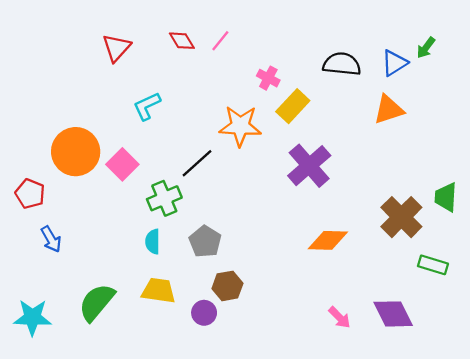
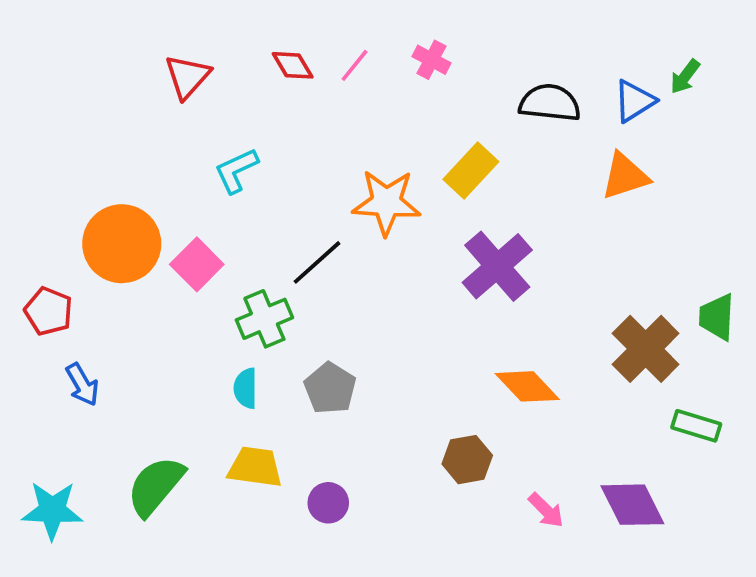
pink cross: (268, 78) -> (432, 60), moved
orange diamond: (328, 240) -> (527, 386), turned 45
brown hexagon: (227, 286) -> (467, 460), moved

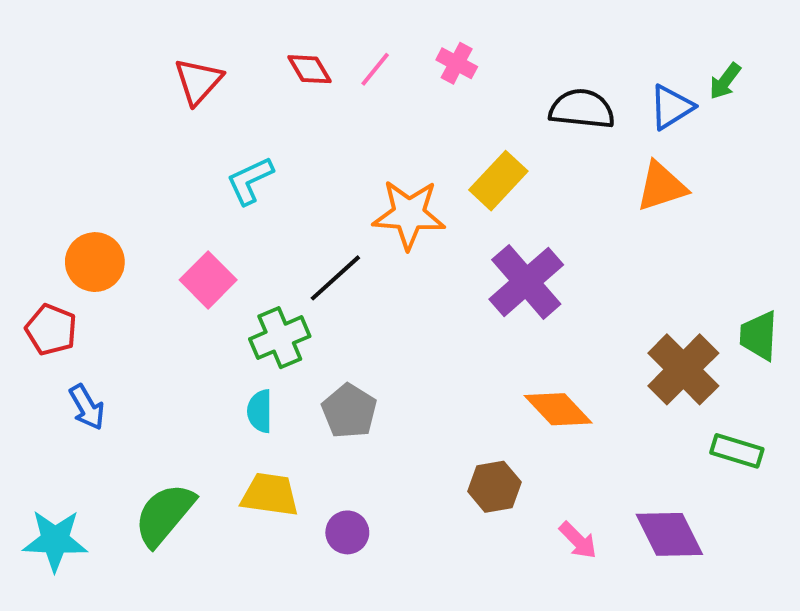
orange circle: (122, 244) -> (95, 262), moved, size x0.7

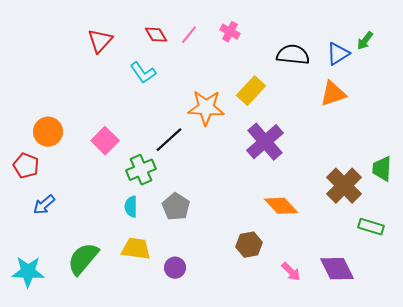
cyan L-shape: (250, 181) -> (143, 73), moved, turned -100
blue arrow: (87, 407) -> (44, 205), turned 80

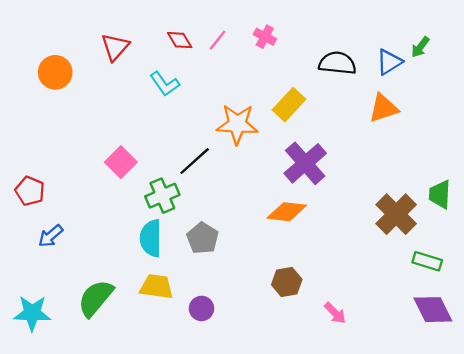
orange circle: (48, 132) -> (55, 72), moved
orange diamond: (281, 206) -> (287, 212), moved, turned -40
cyan semicircle: (131, 207) -> (151, 238), size x1.5
purple diamond: (337, 269) -> (433, 310), moved

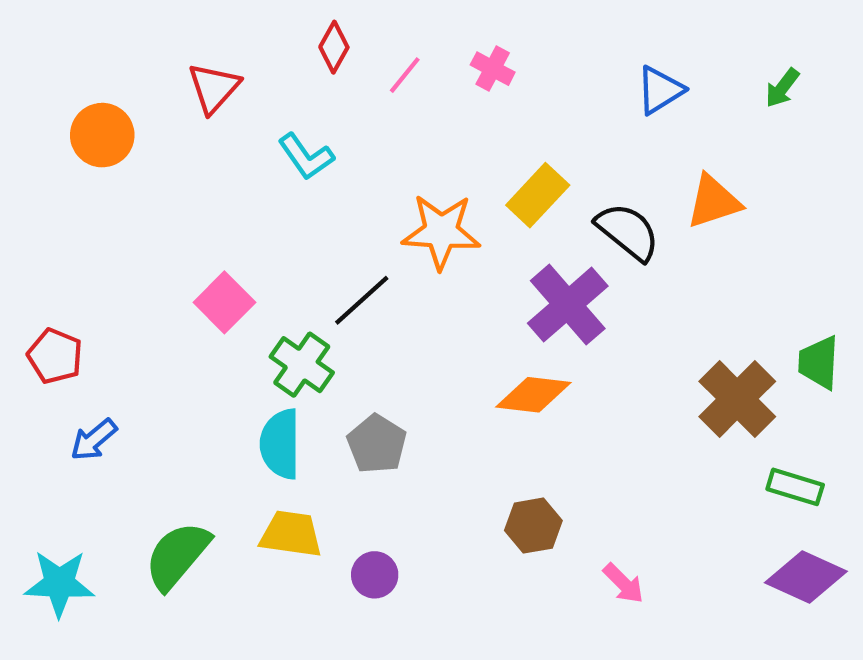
red diamond: (180, 40) -> (334, 47), moved, turned 60
blue triangle: (389, 62) -> (660, 90), moved
black semicircle: (337, 63) -> (628, 232), moved, turned 33
green cross: (162, 196) -> (302, 365), turned -32
purple diamond: (433, 310) -> (806, 577), turned -39

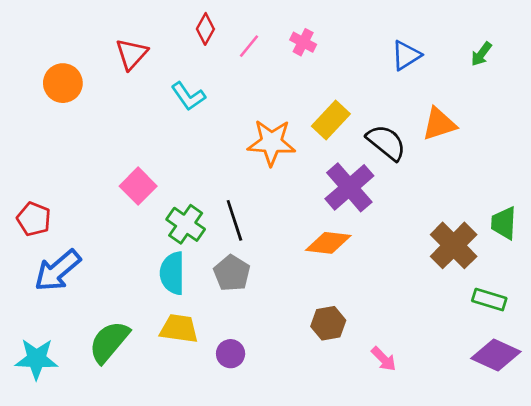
black line: (362, 300) -> (234, 220), moved, turned -66
blue arrow: (94, 440) -> (58, 271), size x1.6

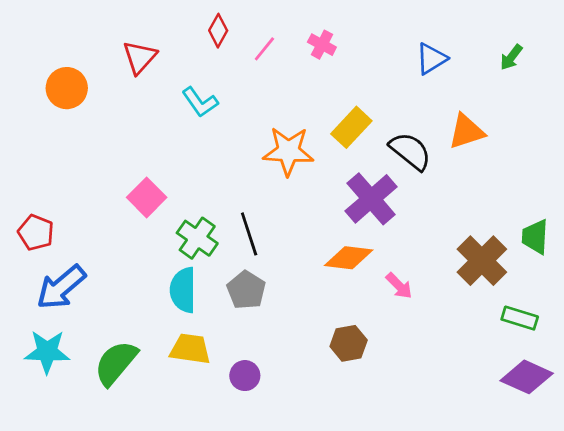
cyan star: (36, 359) -> (47, 352), moved
pink arrow: (384, 359) -> (399, 286), moved

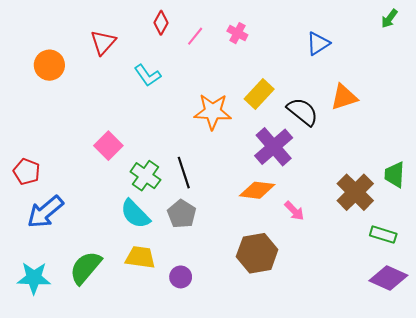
green arrow: (511, 57) -> (389, 19), moved
cyan semicircle: (183, 290) -> (135, 214), turned -44
brown hexagon: (349, 343) -> (257, 253), size x1.5
cyan star: (47, 352) -> (34, 278), moved

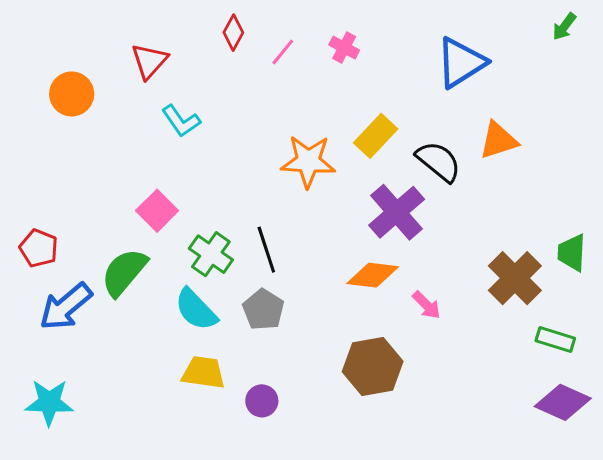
blue triangle: (318, 43) -> (461, 63), size x1.5
cyan L-shape: (148, 75) -> (181, 121), moved
green semicircle: (86, 268) -> (124, 272), moved

